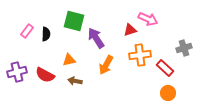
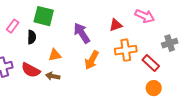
pink arrow: (148, 19) -> (145, 16), moved
green square: (74, 21) -> (44, 16), moved
black semicircle: (46, 34) -> (32, 37), moved
brown arrow: (75, 81) -> (53, 76), moved

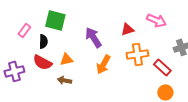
red semicircle: (31, 70) -> (42, 62), moved

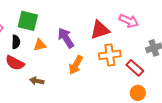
red triangle: (127, 29) -> (100, 30), size x1.5
orange triangle: (66, 59) -> (40, 45), moved

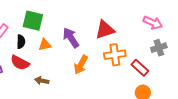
pink arrow: (129, 21) -> (153, 23), moved

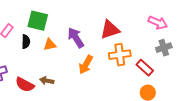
red semicircle: (20, 63) -> (25, 85), moved

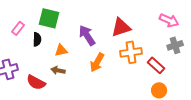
orange triangle: (50, 45) -> (61, 50), moved
brown arrow: (47, 81) -> (58, 70), moved

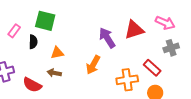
red triangle: (121, 27) -> (134, 30), moved
purple arrow: (87, 35) -> (107, 38), moved
orange cross: (131, 52) -> (127, 80), moved

